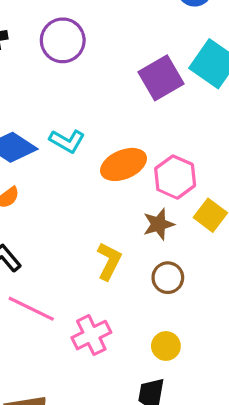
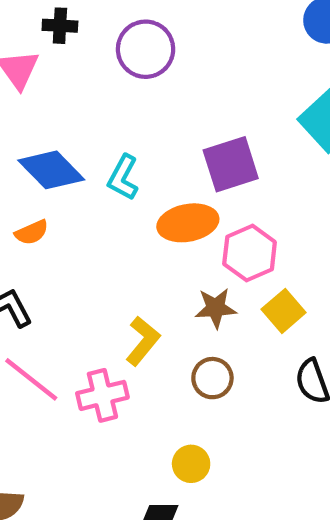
purple square: (161, 78) -> (231, 164), moved
cyan L-shape: (67, 141) -> (123, 177), turned 76
pink cross: (91, 335) -> (102, 395), moved

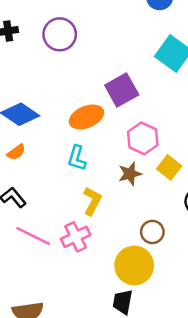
cyan L-shape: (123, 177) -> (77, 158), moved
orange ellipse: (188, 223) -> (86, 117), moved
brown circle: (212, 378) -> (152, 232), moved
yellow circle: (191, 464) -> (134, 265), size x1.8

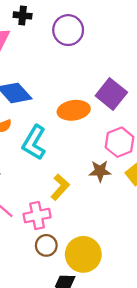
purple square: (122, 90) -> (111, 94), turned -36
cyan L-shape: (77, 158) -> (34, 143), moved, size x1.4
brown circle: (152, 232) -> (46, 245), moved

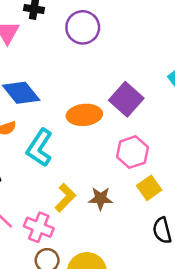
brown star: (100, 171) -> (101, 199), moved
pink cross: (37, 216) -> (39, 227), turned 30

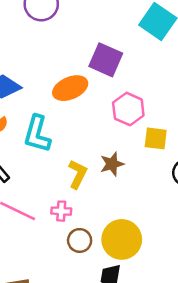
yellow square: (149, 188) -> (156, 138), turned -30
pink cross: (39, 227) -> (61, 211), size x0.7

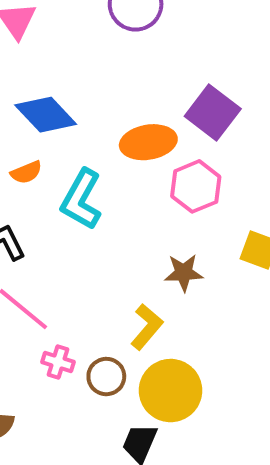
pink hexagon: (128, 109) -> (196, 186), moved
yellow L-shape: (78, 174) -> (147, 327), moved
pink cross: (61, 211) -> (58, 362), moved

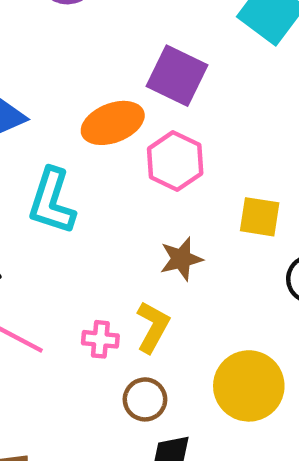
pink cross: (58, 362) -> (100, 339), moved
brown circle: (106, 377) -> (145, 399), moved
yellow circle: (171, 391) -> (249, 386), moved

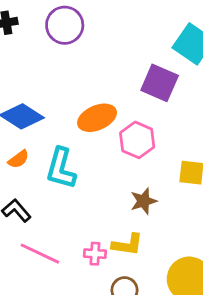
purple square: (177, 76) -> (160, 83), moved
yellow L-shape: (153, 327) -> (127, 244), turned 72

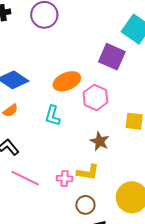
cyan L-shape: (61, 168) -> (53, 116), moved, size x0.7
brown star: (144, 201) -> (100, 141), turned -30

